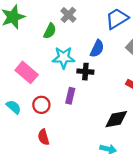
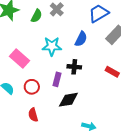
green semicircle: (50, 31) -> (37, 16), moved
black cross: (85, 72) -> (74, 67), moved
black diamond: (116, 119) -> (68, 100), moved

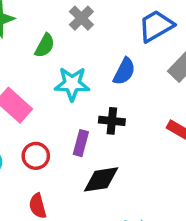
green semicircle: (37, 16) -> (45, 45), moved

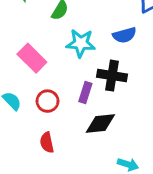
blue semicircle: (124, 71) -> (124, 35), turned 45
black cross: (112, 121) -> (112, 76), size x1.4

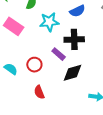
pink rectangle: (32, 58) -> (14, 26), moved
purple rectangle: (85, 93) -> (59, 54), turned -56

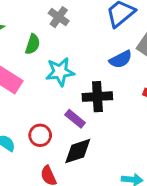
blue semicircle: (77, 11) -> (121, 59), moved
black diamond: (72, 73) -> (78, 151), moved

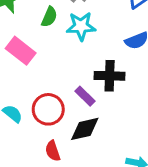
cyan star: (60, 72) -> (81, 26), moved
red circle: (40, 135) -> (48, 109), size x1.4

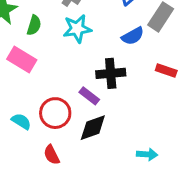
green semicircle: (49, 17) -> (34, 25), moved
red semicircle: (53, 151) -> (52, 155), moved

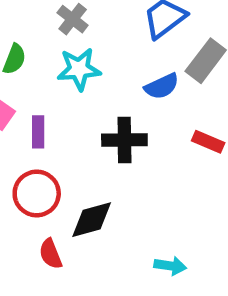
purple rectangle: (89, 96) -> (38, 132), moved, turned 48
red semicircle: (52, 155) -> (51, 254), moved

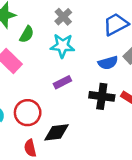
purple rectangle: (38, 132) -> (62, 82), moved, turned 54
black cross: (124, 140) -> (102, 96), moved

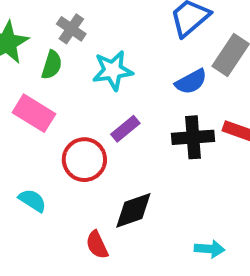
gray cross: (63, 17) -> (71, 29), moved
red circle: (28, 113) -> (84, 160), moved

